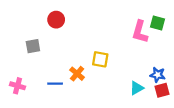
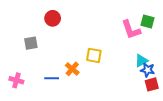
pink L-shape: (140, 32) -> (131, 30), turned -35
cyan triangle: (137, 88) -> (141, 61), moved

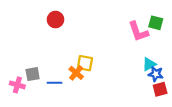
gray square: (31, 43) -> (33, 74), moved
yellow square: (94, 55) -> (85, 63), moved

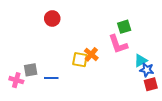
green square: (156, 23) -> (124, 27), moved, turned -32
pink L-shape: (138, 32) -> (118, 44), moved
orange cross: (76, 73) -> (91, 54), moved

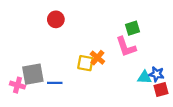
cyan triangle: (141, 61) -> (145, 77), moved, turned 32
gray square: (31, 70) -> (33, 74), size x1.5

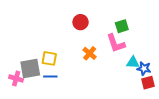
red circle: (56, 19) -> (81, 22), moved
yellow square: (85, 63) -> (49, 58), moved
cyan triangle: (145, 77) -> (133, 62), moved

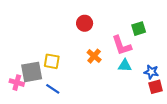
green square: (122, 26) -> (139, 29), moved
cyan triangle: (133, 62) -> (125, 66), moved
blue line: (50, 77) -> (53, 89), moved, turned 32

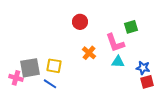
yellow square: (52, 61) -> (54, 66), moved

